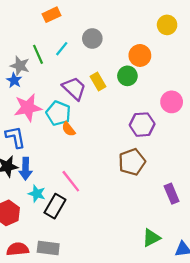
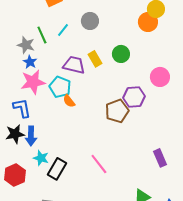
orange circle: (140, 55) -> (148, 22), moved
blue star: (14, 80) -> (30, 62), moved
purple trapezoid: (74, 88) -> (74, 65), turned -30
brown pentagon: (132, 162) -> (117, 111), moved
pink line: (71, 181) -> (99, 164), moved

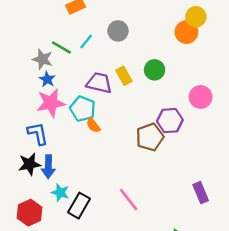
green line: (42, 35) -> (61, 47), turned -36

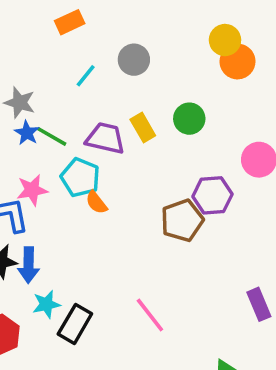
yellow circle: (196, 17) -> (225, 40), moved
green line: (61, 47) -> (52, 136), moved
pink star: (51, 103) -> (32, 190), moved, size x0.7
cyan star: (60, 193) -> (46, 304), turned -30

